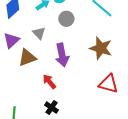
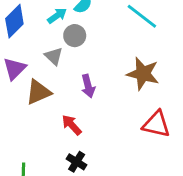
gray circle: (66, 19) -> (75, 36), moved
purple arrow: (62, 55) -> (88, 86), size x0.7

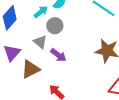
purple arrow: (88, 86) -> (58, 55), moved, turned -35

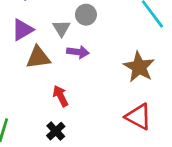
purple arrow: (58, 55) -> (78, 52), turned -49

